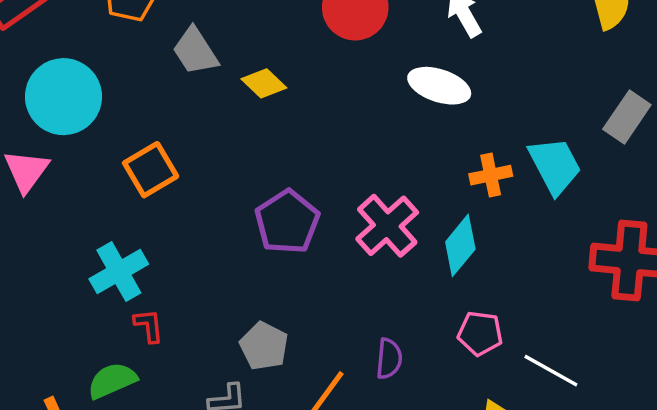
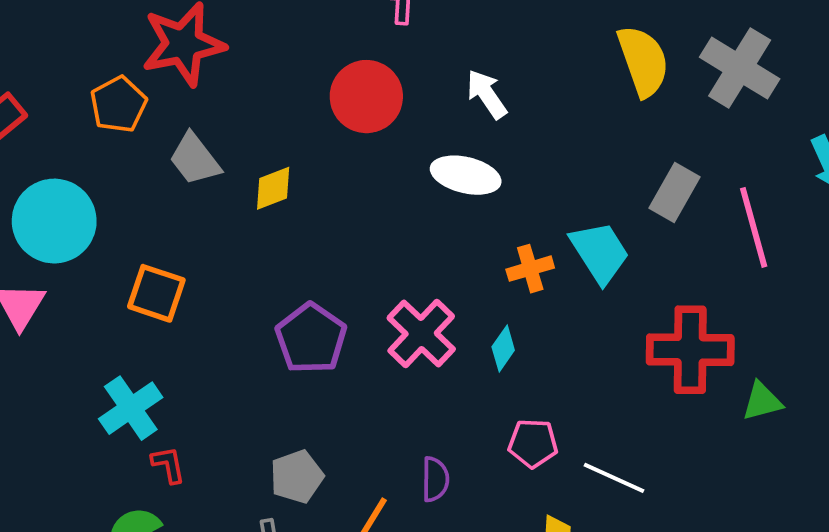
yellow diamond: (264, 83) -> (273, 188), turned -60
orange square: (151, 170) -> (156, 293), turned -36
cyan diamond: (460, 245) -> (503, 348), size x0.7
gray pentagon: (264, 346) -> (297, 477), turned 30

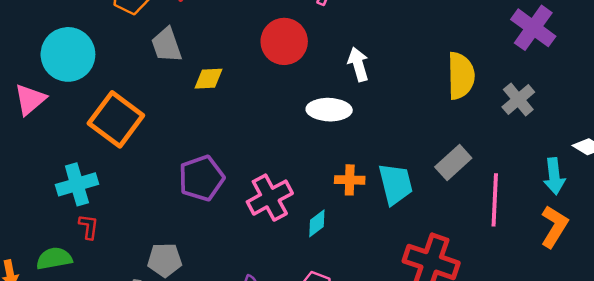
gray cross: (740, 68) -> (518, 100), size x0.7
white ellipse: (466, 175) -> (329, 110), turned -30
orange square: (156, 293) -> (116, 119), size x1.4

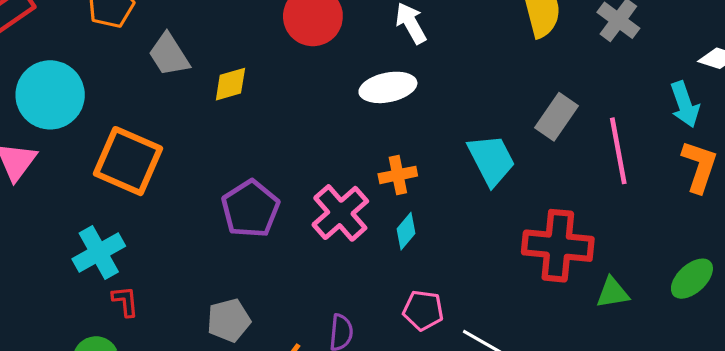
orange cross: (350, 180) -> (398, 175), moved

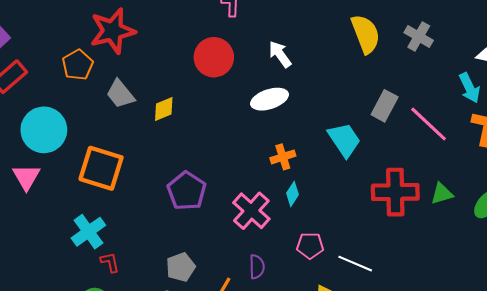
pink line: (618, 151) -> (429, 124), turned -30
pink cross: (340, 213) -> (251, 211), moved
green triangle: (613, 293) -> (442, 194), moved

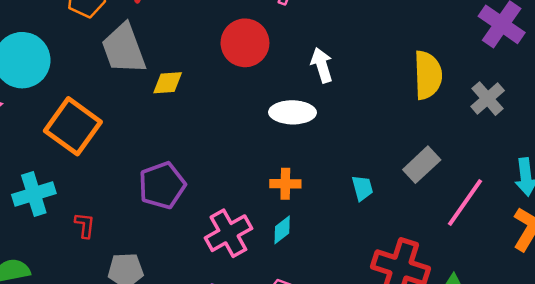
gray trapezoid: (120, 94) -> (124, 49), size x1.4
pink line: (429, 124) -> (465, 203), turned 63
cyan trapezoid: (344, 140) -> (362, 188), size x0.6
red L-shape: (110, 262) -> (85, 225), moved

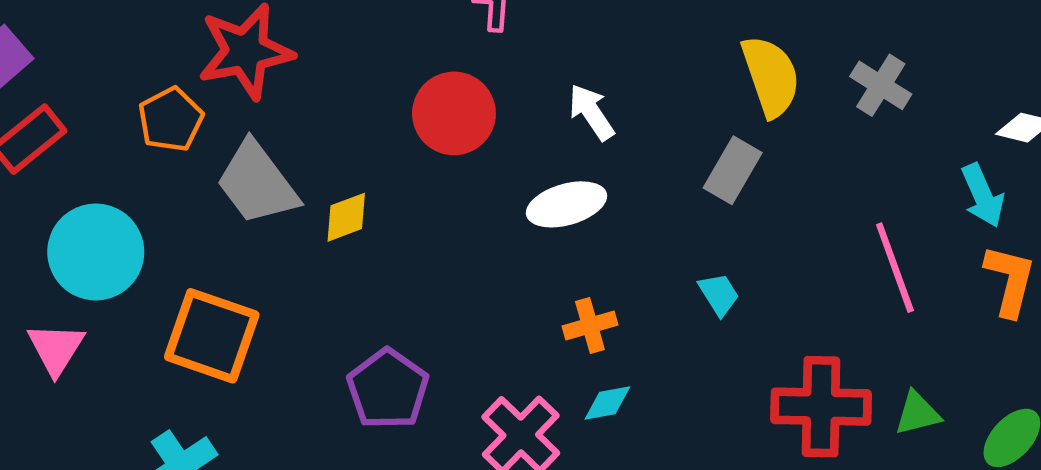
gray rectangle: (422, 165) -> (733, 170), moved
pink line: (465, 203) -> (895, 268), turned -38
cyan diamond: (282, 230) -> (607, 403), turned 44

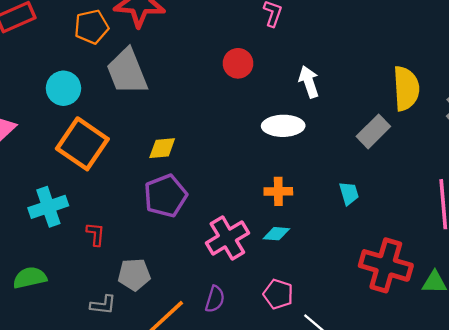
red circle: (454, 113) -> (238, 63), size x0.7
yellow diamond: (346, 217) -> (162, 148), moved
cyan circle: (96, 252) -> (63, 88), moved, size x0.7

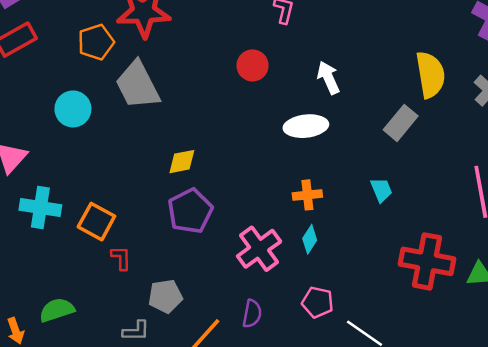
orange square: (82, 144) -> (96, 222), moved, size x0.7
cyan cross: (48, 207) -> (40, 207), moved, turned 33
cyan diamond: (276, 234) -> (310, 239), turned -56

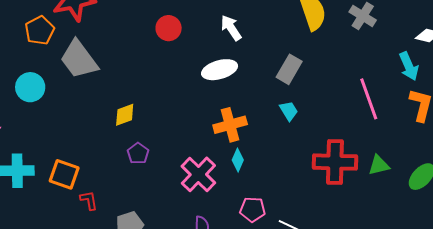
gray rectangle: (401, 123) -> (289, 69), moved
orange cross: (307, 195) -> (230, 125), size x1.4
purple pentagon: (190, 211) -> (138, 153), size x0.6

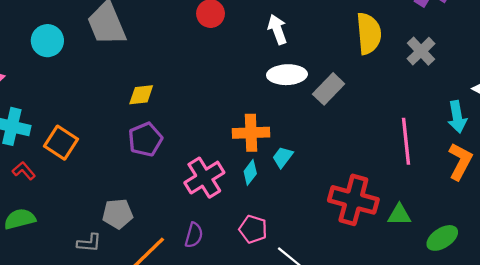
white ellipse: (220, 70) -> (287, 75), moved
cyan trapezoid: (289, 111) -> (283, 157), moved, turned -125
purple pentagon: (138, 153) -> (145, 139), size x1.4
red L-shape: (89, 200) -> (24, 171), moved, turned -45

